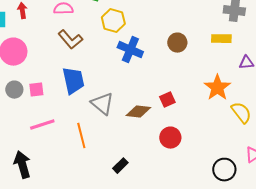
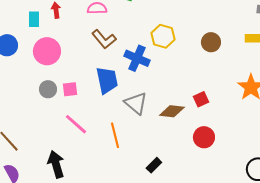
yellow hexagon: (113, 21) -> (163, 36), moved
blue cross: (130, 50) -> (137, 58), moved
pink line: (42, 125) -> (76, 124), turned 60

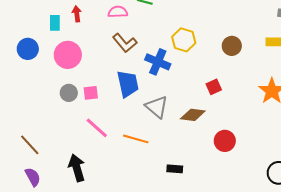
red square: (201, 99) -> (214, 87), moved
orange line: (115, 135) -> (136, 139), turned -60
black rectangle: (154, 165) -> (175, 169), turned 49

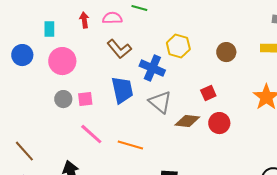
red arrow: (77, 14) -> (84, 20), moved
gray triangle: (157, 107) -> (160, 102), moved
red circle: (225, 141) -> (219, 123), moved

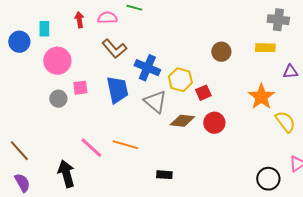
yellow hexagon: (178, 46) -> (180, 80), moved
blue circle: (22, 55) -> (19, 42), moved
pink square: (85, 99) -> (80, 88), moved
pink line: (91, 134) -> (91, 148), moved

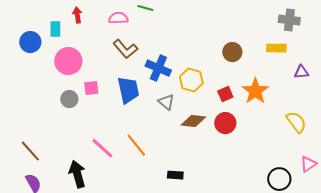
red arrow: (79, 20) -> (77, 15), moved
red square: (203, 93) -> (225, 94), moved
orange star: (261, 97) -> (255, 91), moved
gray triangle: (155, 102) -> (166, 102), size x0.7
orange line: (125, 145) -> (136, 145), turned 35

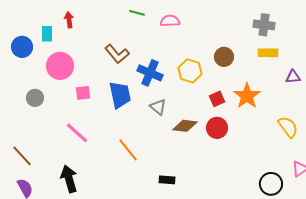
pink semicircle: (118, 18) -> (170, 21), moved
gray cross: (289, 20) -> (264, 25), moved
yellow hexagon: (191, 80) -> (190, 71), moved
gray circle: (69, 99) -> (35, 98), moved
pink line: (102, 148) -> (77, 133), moved

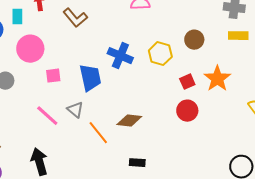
brown L-shape: (117, 54) -> (75, 18), moved
gray triangle: (158, 107) -> (75, 110), moved
brown diamond: (185, 126) -> (129, 121), moved

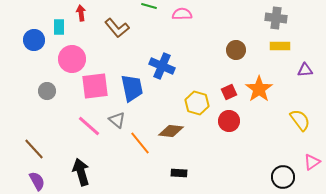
yellow hexagon: (160, 54) -> (197, 103), moved
pink square: (53, 76) -> (95, 86), size x1.8

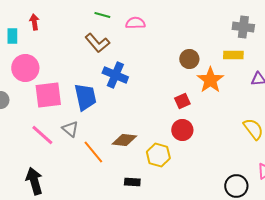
gray cross: (276, 18) -> (243, 27), moved
brown L-shape: (117, 28) -> (97, 43), moved
orange star: (259, 89) -> (210, 80), moved
yellow hexagon: (197, 103) -> (158, 155), moved

